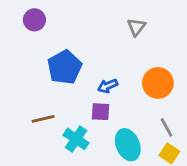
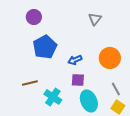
purple circle: (34, 20) -> (34, 17), moved
purple square: (100, 112) -> (78, 80), moved

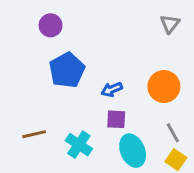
gray triangle: (95, 19) -> (170, 24), moved
brown line: (30, 83) -> (34, 134), moved

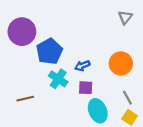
purple circle: (51, 25) -> (22, 32), moved, size x1.6
cyan cross: (79, 145) -> (58, 79), moved

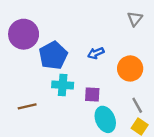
blue arrow: (82, 66) -> (96, 53), moved
cyan cross: (58, 79) -> (63, 85), turned -30

